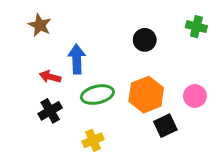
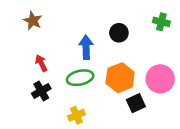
blue arrow: (77, 59) -> (86, 47), moved
red arrow: (50, 77) -> (41, 63), turned 49
pink circle: (195, 96) -> (160, 79), size x1.5

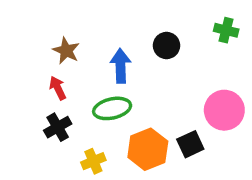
brown star: (33, 21) -> (66, 51), moved
orange hexagon: (120, 78) -> (148, 149), moved
yellow cross: (76, 115) -> (93, 161), moved

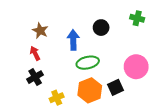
green ellipse: (112, 108) -> (88, 63), moved

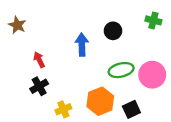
brown star: (40, 31) -> (17, 25), moved
green ellipse: (88, 63) -> (121, 70), moved
black square: (116, 87) -> (131, 109), moved

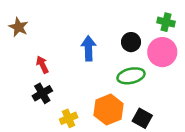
black circle: (113, 31) -> (131, 42), moved
pink circle: (152, 75) -> (162, 52), moved
black square: (131, 109) -> (142, 118), turned -36

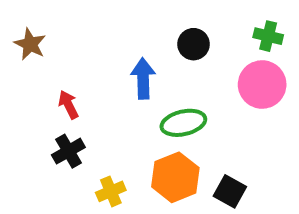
black circle: (131, 42) -> (194, 44), moved
green ellipse: (131, 76) -> (183, 123), moved

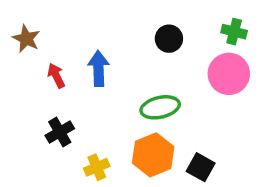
blue arrow: (143, 78) -> (98, 69), moved
red arrow: (68, 105) -> (56, 76), moved

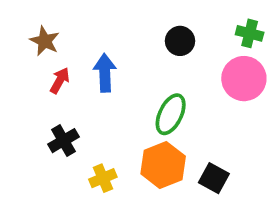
brown star: (26, 39) -> (45, 41), moved
red arrow: (56, 76) -> (60, 80), turned 55
green ellipse: (160, 107) -> (171, 114), turned -51

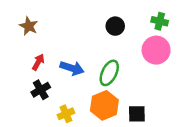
blue arrow: (105, 73) -> (72, 68), moved, turned 110
red arrow: (60, 80) -> (38, 62), moved
black square: (214, 178) -> (137, 114), turned -30

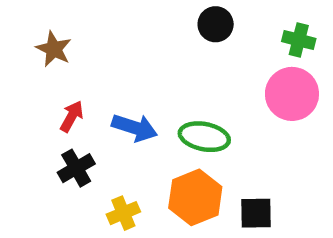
black circle: (115, 26) -> (216, 24), moved
green ellipse: (109, 73) -> (204, 137), turned 75

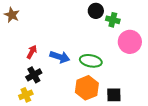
green cross: (299, 40) -> (113, 20), moved
brown star: (54, 49) -> (12, 15), moved
yellow cross: (123, 213) -> (26, 95), moved

